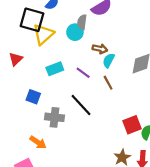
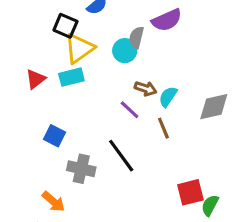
black square: (32, 20) -> (65, 26), size x0.7
brown arrow: (100, 49) -> (146, 89), moved
cyan rectangle: (55, 69) -> (71, 77), moved

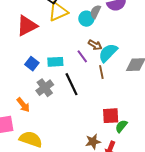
cyan rectangle: (71, 77) -> (55, 62), moved
red triangle: (36, 79) -> (27, 26), size x1.6
cyan semicircle: (168, 97) -> (108, 53), size x1.5
gray cross: (81, 169) -> (45, 88), turned 30

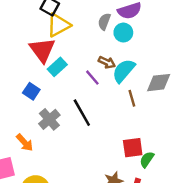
cyan circle: (86, 19) -> (123, 33), moved
red triangle: (27, 26) -> (42, 50), moved, turned -35
cyan rectangle: (55, 62) -> (57, 67), moved, turned -35
brown line: (101, 72) -> (132, 98), moved

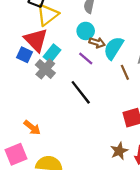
cyan circle: (123, 33) -> (86, 31), moved
blue square: (31, 91) -> (25, 55), moved
gray cross: (49, 119) -> (45, 69), moved

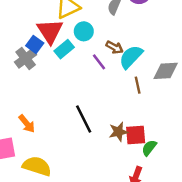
cyan circle: (86, 31) -> (84, 31), moved
gray cross: (45, 69) -> (26, 58), moved
black line: (81, 92) -> (84, 119), moved
brown star: (119, 151) -> (118, 132), moved

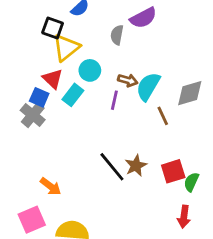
red triangle: (50, 31) -> (53, 79), size x0.7
purple line: (99, 62) -> (114, 100), turned 63
brown star: (118, 132) -> (136, 166), moved

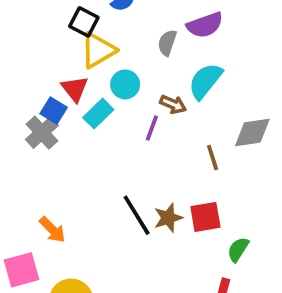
cyan semicircle: (148, 86) -> (205, 81), moved
red square: (173, 171) -> (205, 217), moved

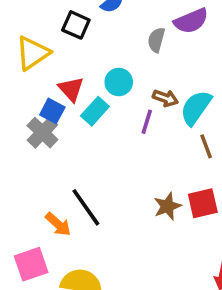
yellow triangle: (98, 50) -> (33, 53), moved
cyan semicircle: (205, 81) -> (196, 108), moved
black line: (137, 215) -> (86, 207), moved

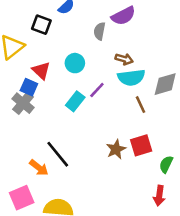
brown arrow: (165, 98) -> (124, 59), moved
cyan semicircle: (196, 108) -> (131, 77), turned -128
cyan rectangle: (95, 111) -> (75, 101), moved
purple line: (147, 122) -> (97, 90), turned 30

